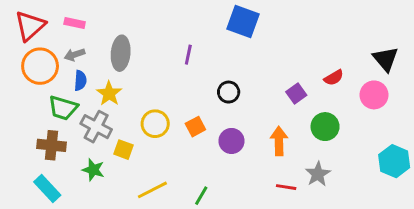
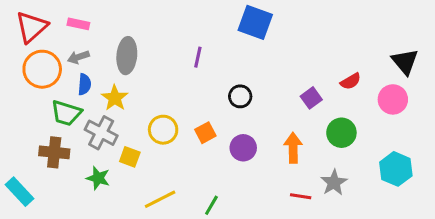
cyan hexagon: (394, 161) -> (396, 169), moved
cyan rectangle: (47, 188) -> (19, 192), moved

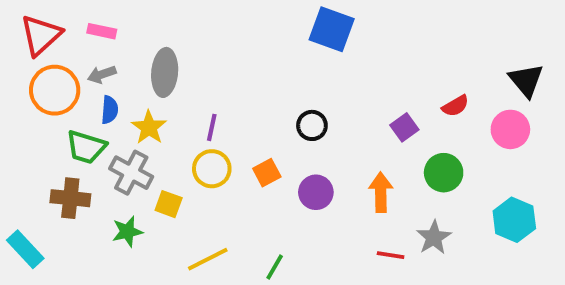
purple line: (198, 57) -> (212, 127), moved
green star: (98, 178) -> (127, 232), turned -30

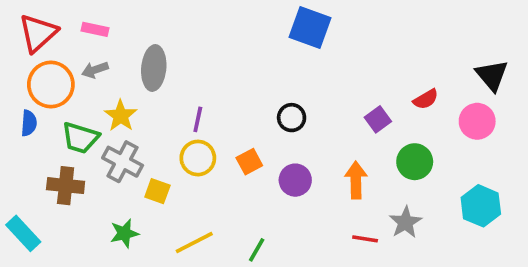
blue semicircle: (110, 110) -> (29, 123), moved
yellow star: (149, 127) -> (121, 116), moved
green star: (127, 232) -> (124, 233), moved

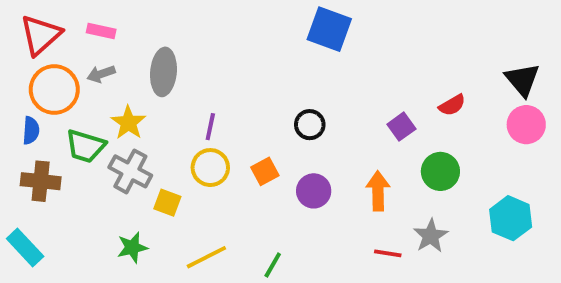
pink circle: (477, 121) -> (526, 125), moved
brown cross: (66, 186) -> (41, 181), moved

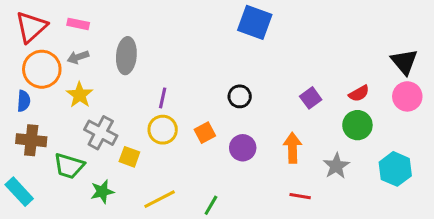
red semicircle: (452, 105) -> (359, 93), moved
yellow star: (128, 123) -> (80, 95), moved
green trapezoid: (85, 146) -> (69, 166), moved
green circle: (440, 171) -> (357, 125), moved
gray star: (431, 236) -> (336, 166), moved

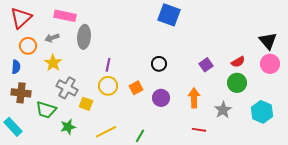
pink rectangle: (78, 24) -> (65, 16), moved, size x1.5
orange circle: (42, 69) -> (28, 46), size x0.7

